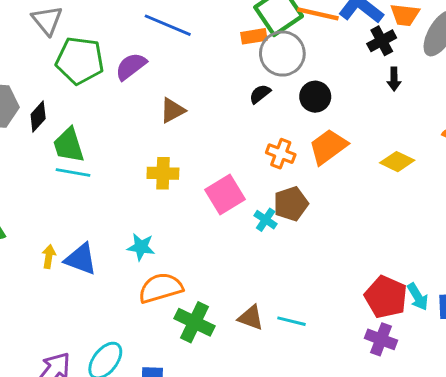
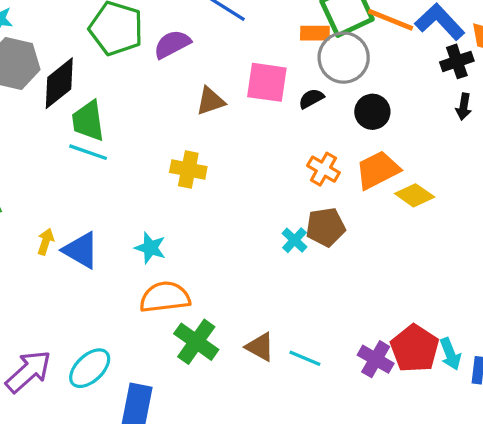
black diamond: (38, 116) -> (59, 83), size x1.5
yellow diamond: (397, 162) -> (415, 195), moved
pink square: (225, 194) -> (267, 82), moved, turned 30
purple cross: (381, 339) -> (376, 359), moved

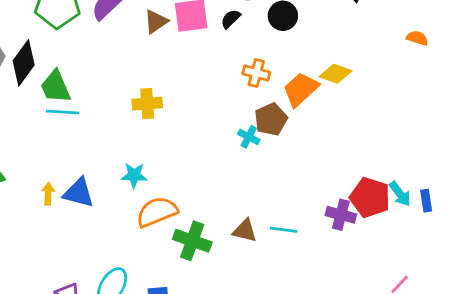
brown triangle: (210, 101) -> (156, 21), moved
orange trapezoid: (378, 170) -> (301, 89), moved

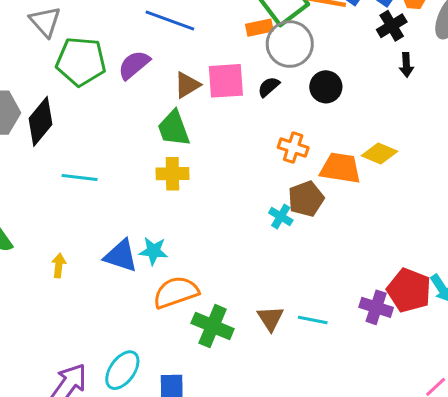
green trapezoid: (55, 87) -> (174, 128), moved
orange trapezoid: (301, 89) -> (340, 168), turned 48
blue triangle: (79, 193) -> (121, 256), moved
brown triangle: (245, 231) -> (270, 318), turned 40

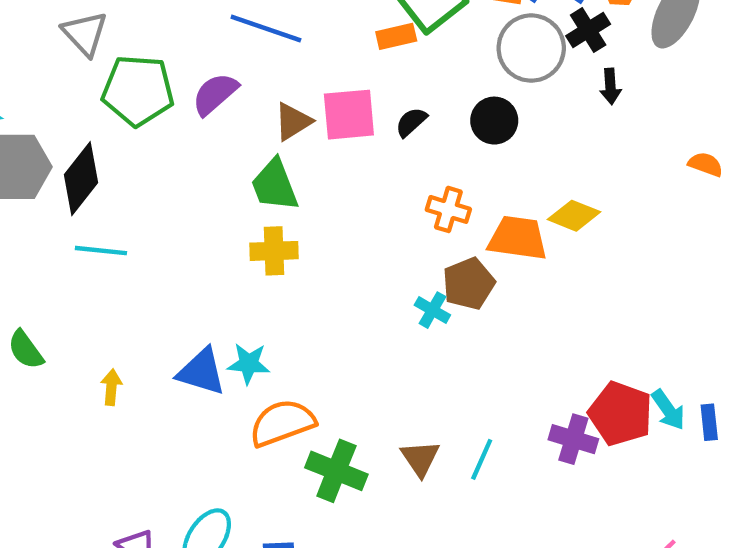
gray circle: (290, 44) -> (531, 48), moved
cyan line: (80, 177) -> (101, 251), moved
cyan line: (313, 320) -> (482, 459), turned -76

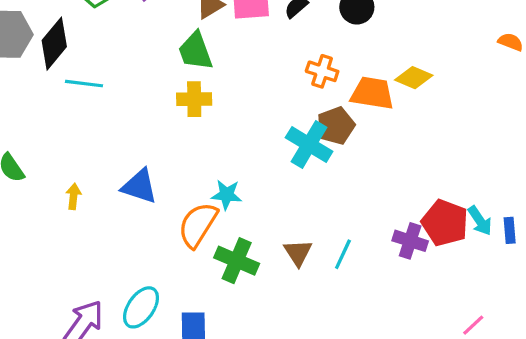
cyan line: (101, 251) -> (84, 84), moved
cyan cross: (432, 310) -> (309, 145), size x1.8
cyan star: (249, 364) -> (227, 195), moved
orange semicircle: (282, 423) -> (198, 225), turned -39

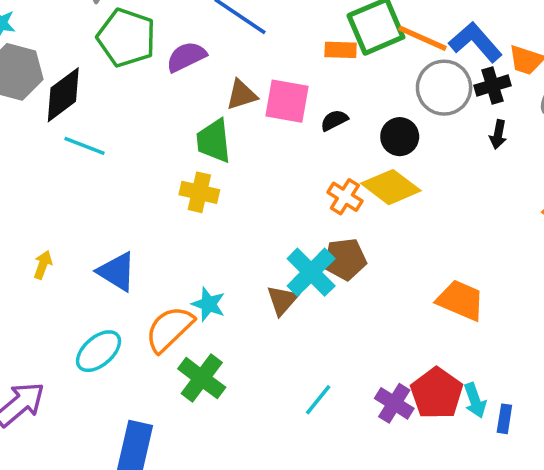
yellow diamond: (414, 78) -> (391, 187), moved, size x1.4
orange trapezoid: (372, 93) -> (461, 300), moved
brown triangle: (298, 253) -> (282, 300), moved
cyan ellipse: (141, 307) -> (99, 351), moved

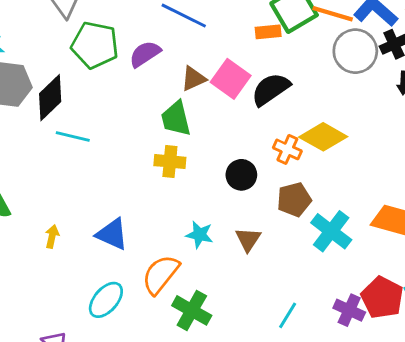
pink square: (287, 101) -> (231, 79), turned 33
black semicircle: (334, 120) -> (271, 89), size x1.8
black circle: (400, 137) -> (241, 175), moved
cyan cross: (311, 272) -> (331, 231), moved
cyan star: (209, 304) -> (199, 235), moved

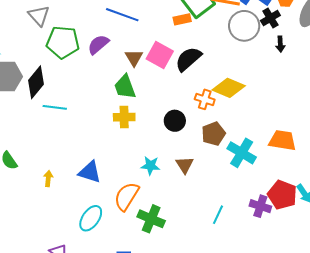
brown triangle: (193, 79) -> (134, 58), turned -30

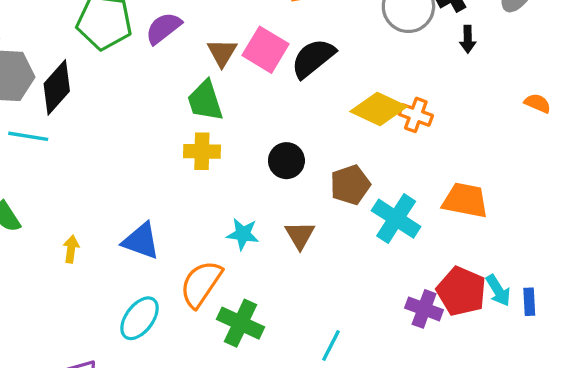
orange cross: (205, 99) -> (416, 115), moved
cyan line: (55, 107) -> (28, 136), moved
cyan line: (218, 215) -> (331, 345), moved

